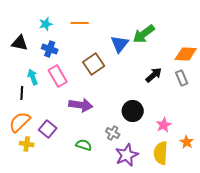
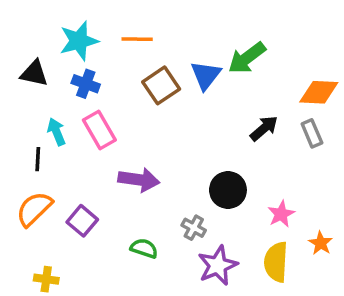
cyan star: (46, 24) -> (79, 41), size x1.6
brown square: (94, 64) -> (161, 85), moved
yellow cross: (27, 144) -> (46, 279), moved

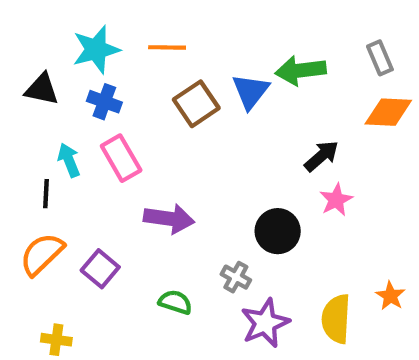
green arrow: (247, 58) -> (301, 70), turned 30
gray rectangle: (312, 133) -> (380, 58), moved
pink star: (281, 214) -> (336, 200), moved

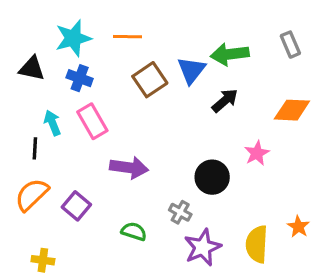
orange diamond: (388, 112) -> (292, 110), moved
black arrow: (321, 156) -> (225, 100), moved

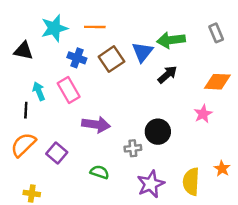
blue cross: (80, 78) -> (77, 58), moved
pink star: (257, 153) -> (203, 114), moved
gray cross: (180, 212) -> (133, 148), moved, turned -35

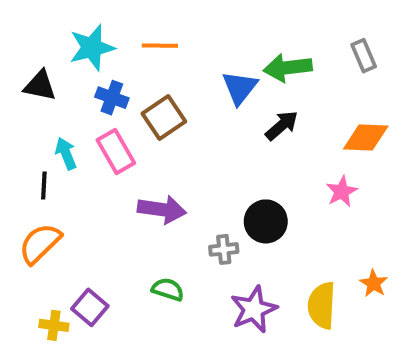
blue cross: (77, 58) -> (112, 98), moved
brown square: (111, 59) -> (164, 118), moved
purple square: (57, 153) -> (90, 307), moved

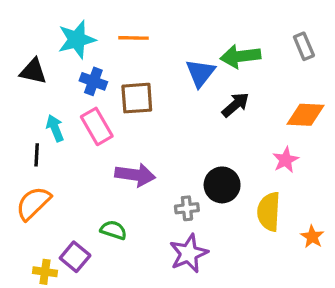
brown square: (164, 118) -> (137, 98), turned 30
green semicircle: (168, 289) -> (113, 230), moved
yellow semicircle: (322, 305) -> (269, 212), moved
purple star: (254, 309) -> (189, 253), moved

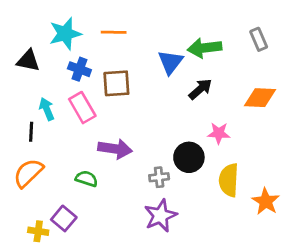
pink star: (286, 160) -> (219, 133), moved, turned 30
green semicircle: (113, 230) -> (87, 179), moved
orange star: (312, 237) -> (266, 201), size x1.4

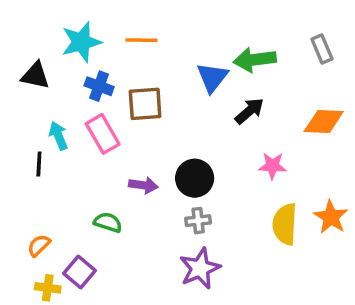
purple arrow: (115, 149) -> (143, 185), size x0.7
black circle: (189, 157) -> (195, 178), moved
orange semicircle: (28, 173) -> (39, 245), moved, size x0.6
orange star: (266, 201) -> (331, 217), moved

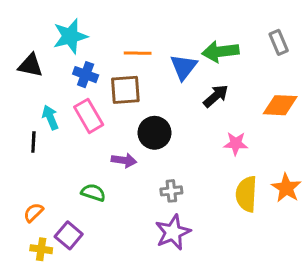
orange line: (141, 40) -> (138, 53), moved
black circle: (195, 178) -> (154, 133), moved

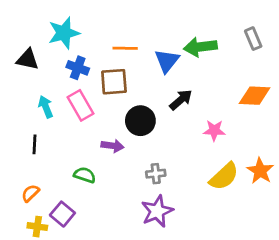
black arrow: (216, 96) -> (181, 100), moved
black line: (33, 142) -> (35, 144), moved
yellow semicircle: (246, 194) -> (224, 176), turned -136

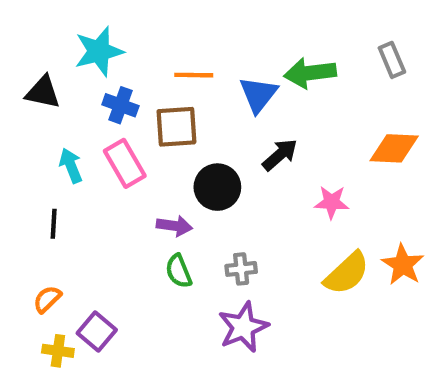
green semicircle: (85, 175) -> (179, 271), moved, turned -130

